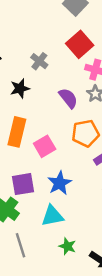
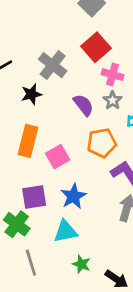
gray cross: (39, 61) -> (53, 65), size x1.5

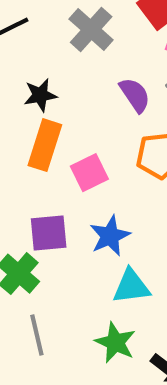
black star: (31, 94) -> (40, 95), moved
cyan triangle: (65, 231) -> (131, 286), moved
green star: (81, 264) -> (115, 343), size x1.4

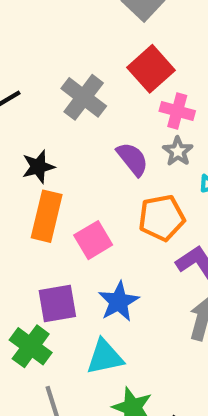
cyan triangle: (131, 286) -> (105, 357), moved

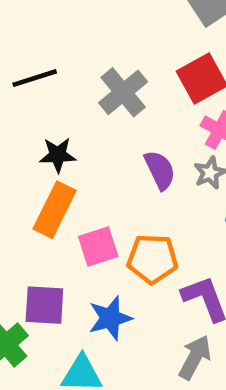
orange pentagon: (162, 218) -> (152, 259), moved

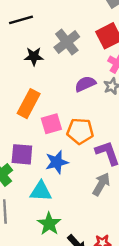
black line: (35, 78) -> (21, 20), moved
black star: (58, 155) -> (34, 56), moved
purple semicircle: (160, 170) -> (85, 84), turned -90

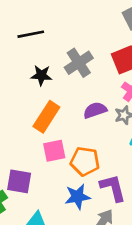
orange rectangle: (29, 104) -> (46, 117), moved
blue star: (57, 162) -> (78, 197), moved

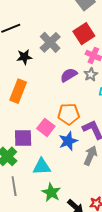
orange rectangle: (46, 117) -> (18, 91), moved
pink square: (54, 151) -> (46, 127), moved, turned -30

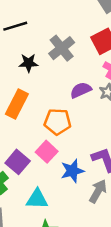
orange pentagon: (69, 114) -> (57, 122), moved
purple square: (23, 138) -> (18, 162), turned 36

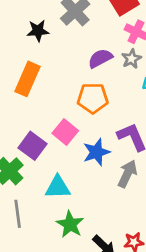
orange pentagon: (57, 122) -> (93, 98), moved

